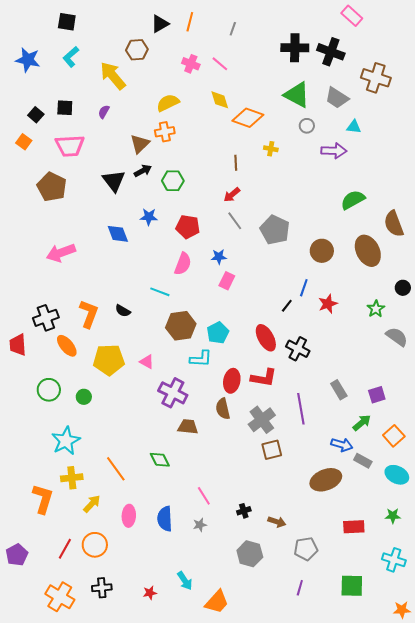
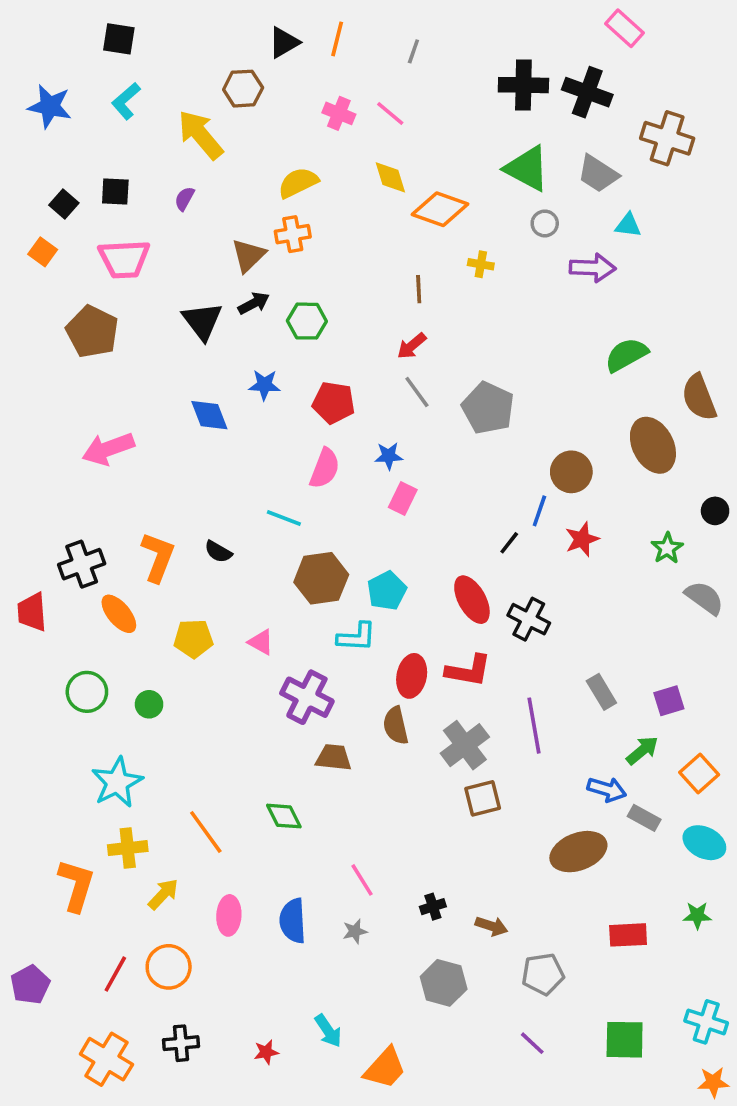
brown circle: (322, 251) -> (571, 472), moved
yellow pentagon: (109, 360) -> (193, 639), size x0.7
cyan cross: (394, 560) -> (706, 1022), moved
purple line: (300, 588) -> (532, 1043), turned -63

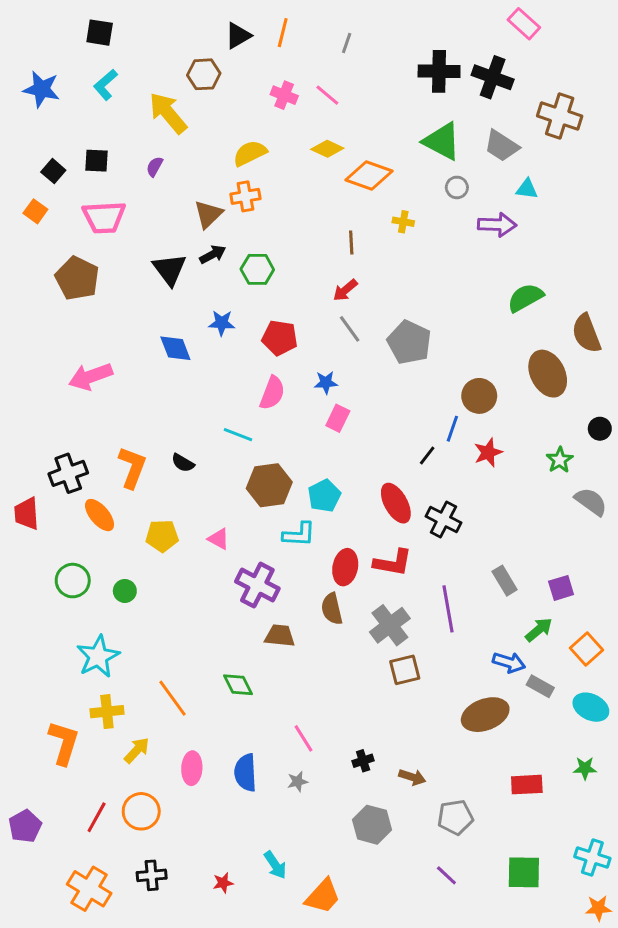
yellow diamond: (390, 177) -> (327, 149), turned -48

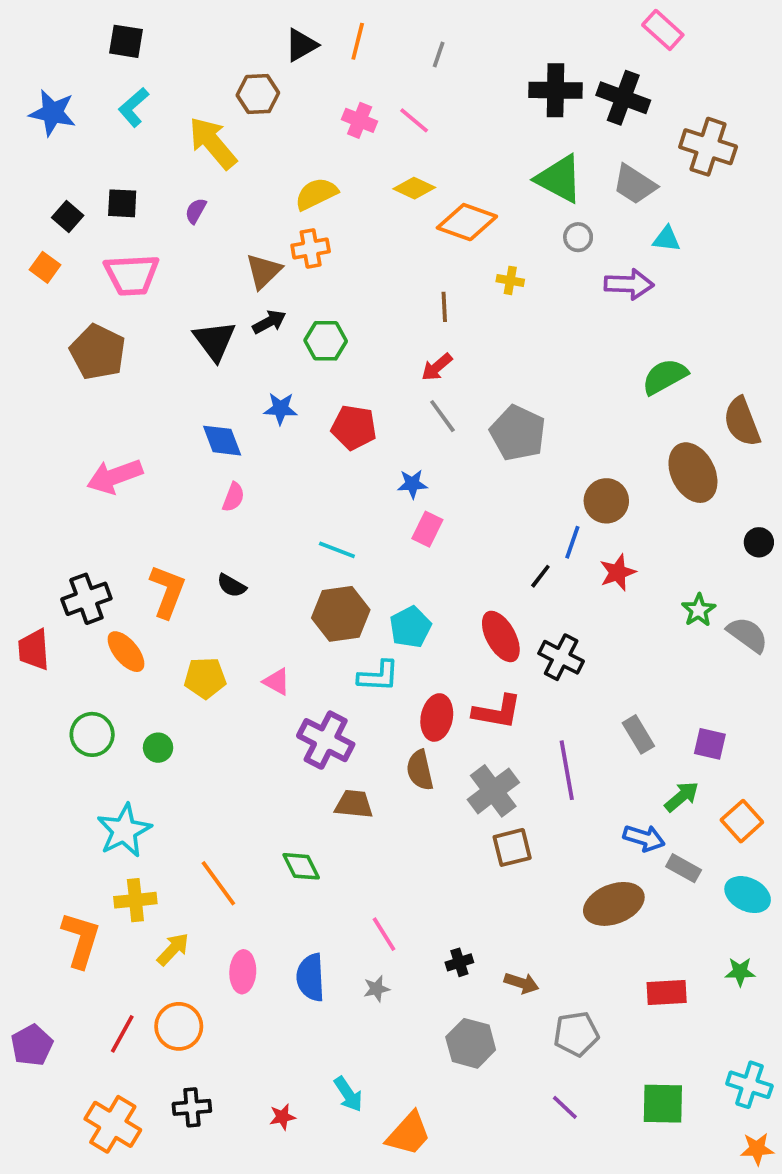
pink semicircle: (272, 393) -> (233, 497), moved, size x0.7
cyan line: (238, 435) -> (337, 550), moved
green star: (560, 460) -> (699, 610), moved
purple square: (561, 588) -> (710, 744), turned 30

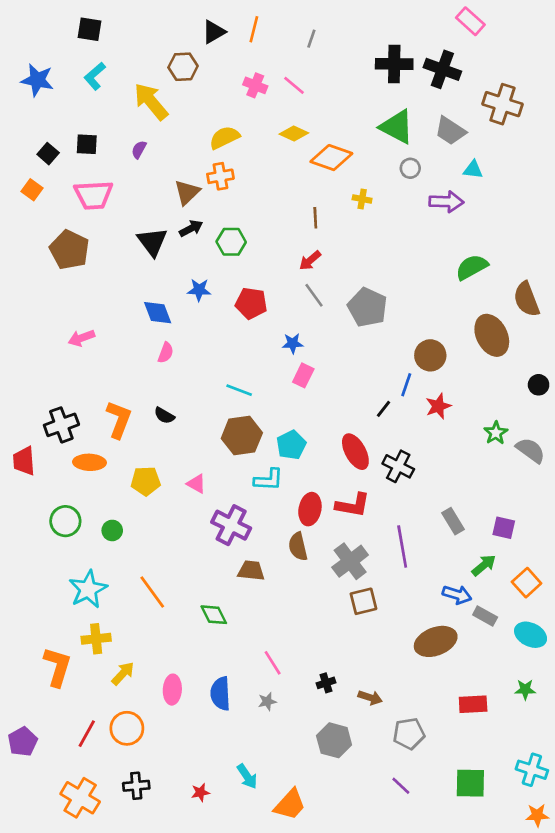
pink arrow: (115, 476) -> (81, 338), size x0.7
orange ellipse: (126, 652) -> (89, 462), turned -48
orange line: (218, 883) -> (152, 592), moved

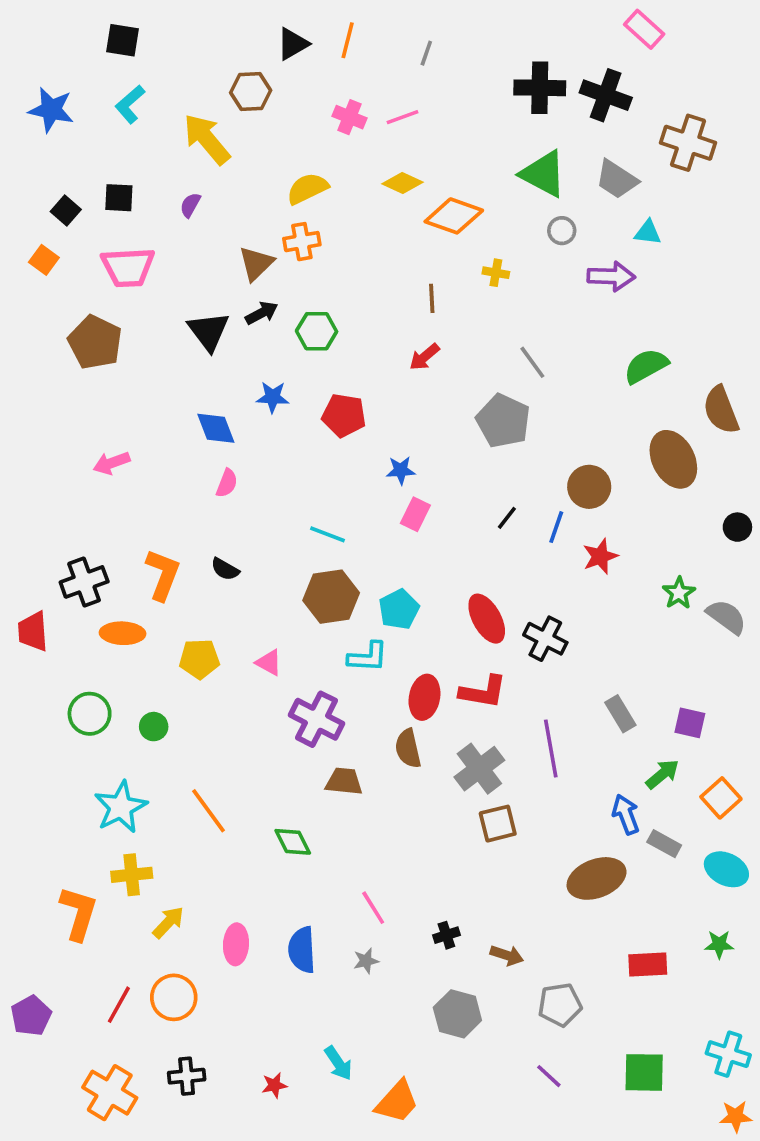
pink line: (294, 85) -> (403, 117), turned -60
gray line: (314, 295) -> (532, 362), moved
black line: (384, 409) -> (507, 518), moved
blue arrow: (457, 595) -> (626, 814), turned -128

